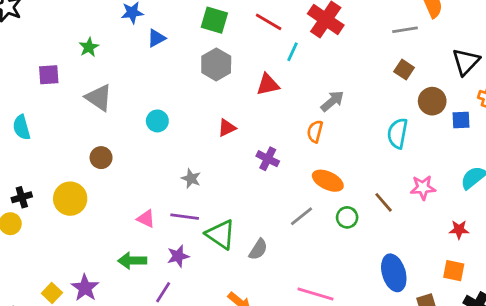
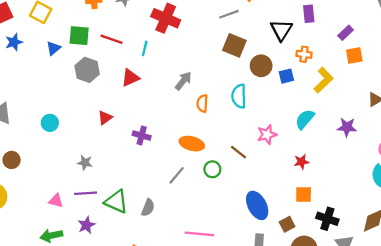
red line: (269, 22) -> (112, 39), moved
blue triangle: (156, 38) -> (53, 48), moved
brown square: (404, 70) -> (234, 45), size x1.5
orange semicircle: (315, 131) -> (202, 103), moved

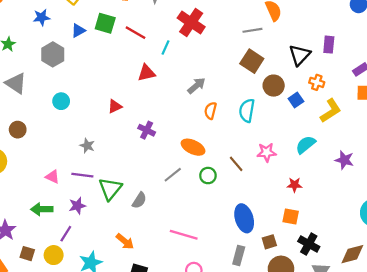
gray hexagon: (87, 70) -> (53, 54), moved
blue square: (286, 76) -> (296, 100), turned -32
green triangle: (116, 202) -> (110, 189), turned 35

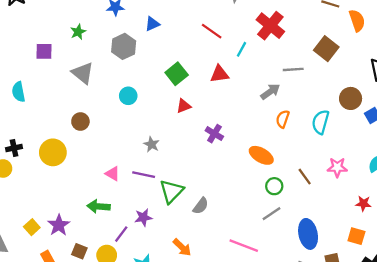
green square: (105, 23) -> (177, 74), moved, turned 30
gray line: (252, 30) -> (293, 69), moved
brown square: (252, 61) -> (326, 49), moved
gray line: (173, 175) -> (272, 214), moved
purple star: (77, 206) -> (143, 217), moved

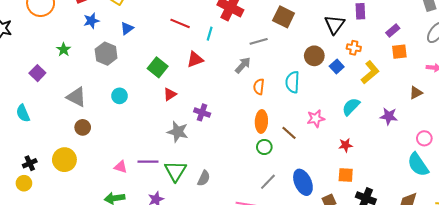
purple square: (44, 51) -> (37, 73), turned -35
gray triangle: (83, 73) -> (76, 97), moved
gray star: (151, 144) -> (178, 132), moved, size x1.5
orange ellipse: (261, 155) -> (261, 121), moved, turned 75
gray line: (272, 214) -> (268, 182), moved

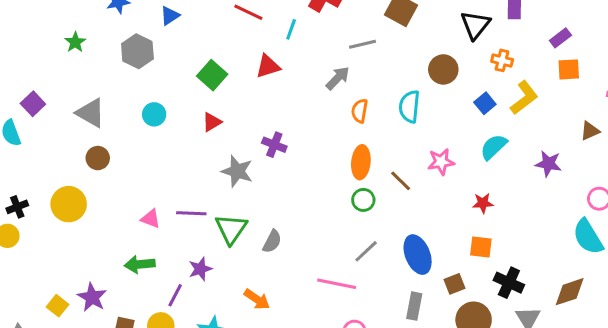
blue square: (337, 67) -> (485, 103), moved
purple square: (37, 73) -> (33, 104), moved
red triangle: (170, 94) -> (212, 122), moved

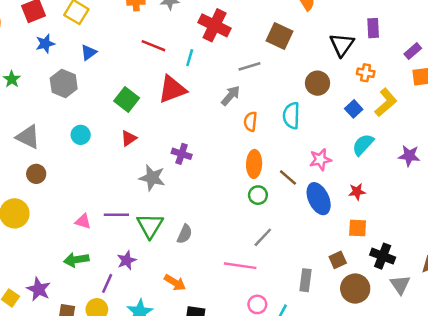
red triangle: (268, 66) -> (172, 89), size x1.4
blue ellipse: (418, 255) -> (319, 199), moved

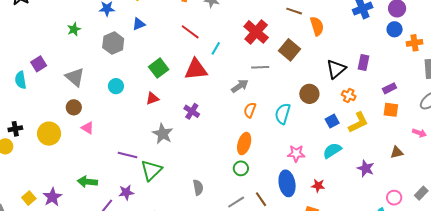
red cross: (215, 25) -> (256, 32), moved
purple cross: (182, 154) -> (192, 111), moved
brown line: (288, 177) -> (261, 199), moved
pink triangle: (83, 221) -> (87, 128), moved
gray semicircle: (185, 234) -> (198, 187), moved, turned -49

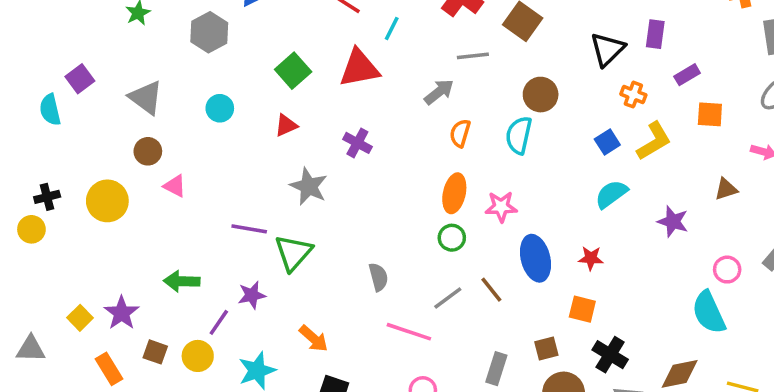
purple rectangle: (390, 88) -> (687, 75), moved
brown circle: (309, 94) -> (541, 95), moved
pink star: (296, 153) -> (501, 207), moved

